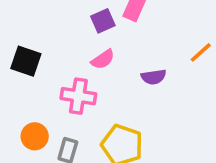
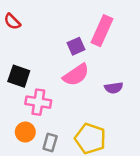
pink semicircle: (103, 59) -> (76, 75), size x1.5
pink cross: (78, 96) -> (38, 102), moved

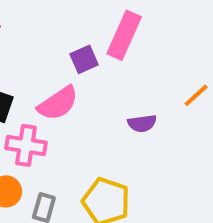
pink semicircle: (76, 75) -> (58, 103), moved

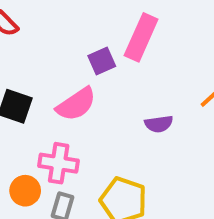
pink cross: (26, 145) -> (59, 163), moved

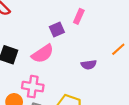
pink rectangle: (141, 37) -> (79, 16), size x0.6

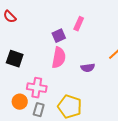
pink semicircle: (43, 54) -> (59, 58), moved, turned -45

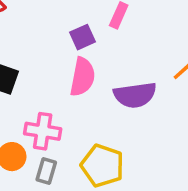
purple semicircle: (88, 68) -> (135, 95), size x1.6

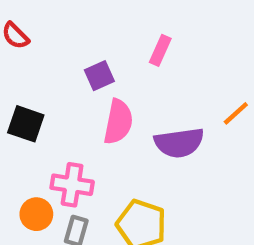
purple square: (82, 37) -> (99, 76), moved

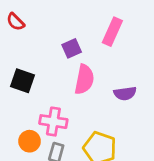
pink rectangle: (160, 50) -> (112, 32), size x1.4
purple semicircle: (179, 143) -> (125, 93), size x0.7

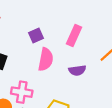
pink rectangle: (112, 32) -> (74, 36), moved

